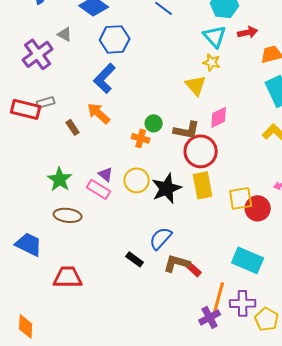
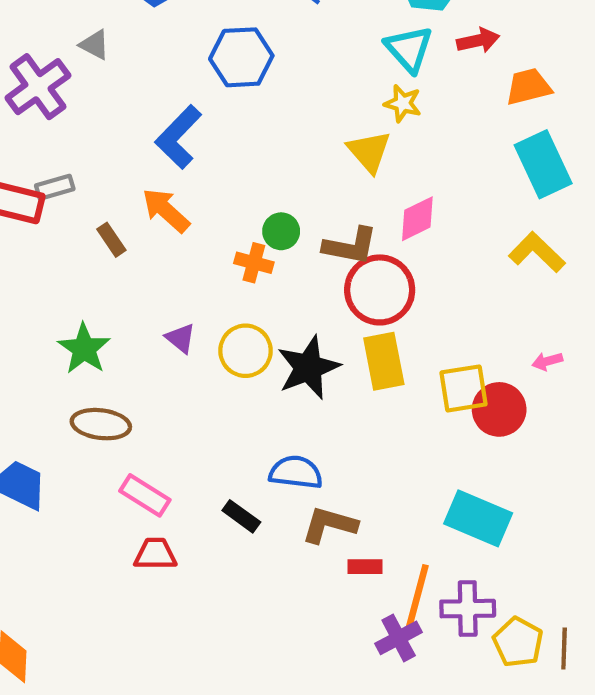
blue hexagon: (115, 39) -> (241, 57), moved
pink rectangle: (99, 189) -> (145, 495), moved
blue semicircle: (161, 238) -> (296, 472), turned 55
red rectangle: (194, 269) -> (365, 567), moved, turned -42
red trapezoid: (68, 277) -> (155, 554), moved, size x0.7

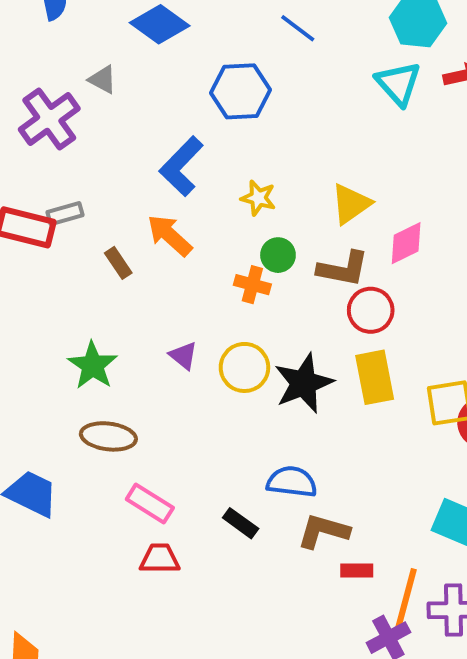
yellow star: (403, 103) -> (258, 198), moved
yellow triangle: (369, 152) -> (351, 204), moved, turned 36
red circle: (380, 290) -> (371, 310), size x0.7

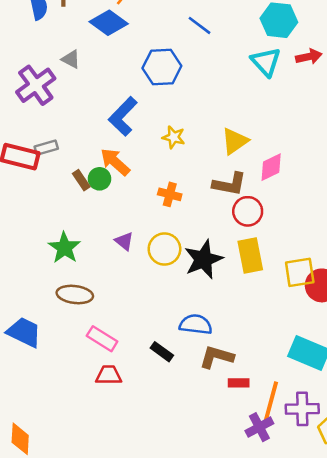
green circle: (278, 255) -> (99, 179), moved

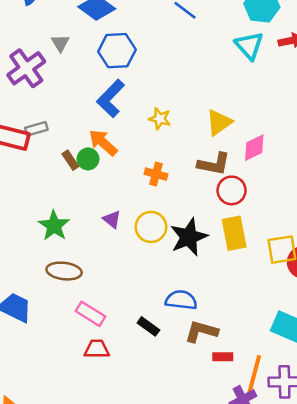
gray triangle: (71, 59) -> (60, 43), turned 30
blue hexagon: (162, 67) -> (117, 51), moved

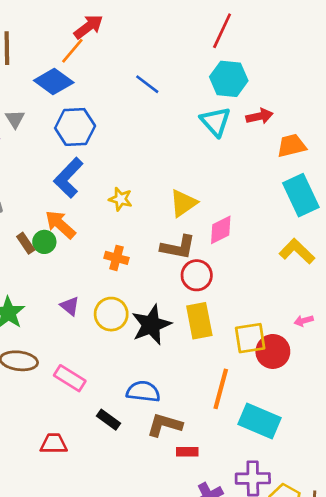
pink rectangle: (91, 314) -> (70, 378), moved
orange line: (254, 374) -> (221, 389), moved

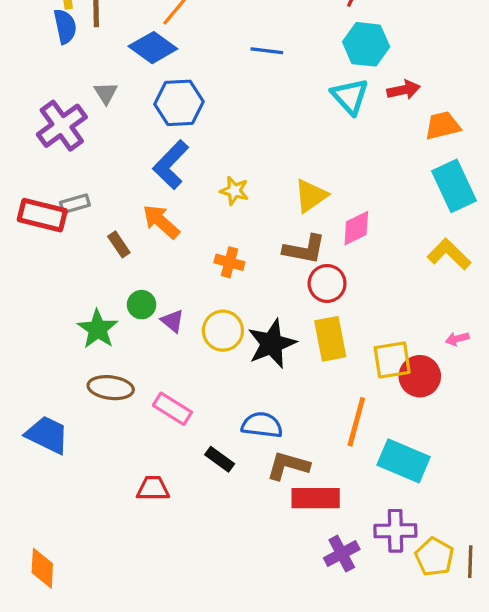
blue line: (147, 84) -> (267, 51), turned -30
green circle: (44, 242) -> (142, 305), moved
red rectangle: (187, 452) -> (316, 498), size x1.8

